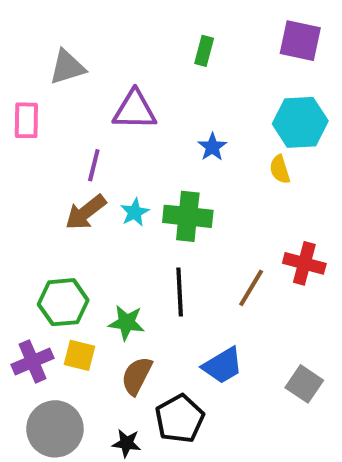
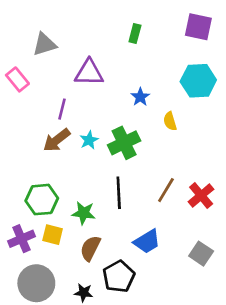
pink rectangle: (26, 120) -> (17, 79), turned -40
yellow semicircle: (280, 169) -> (170, 121), moved
green cross: (188, 216) -> (124, 143), turned -32
red cross: (304, 263) -> (201, 195), moved, turned 35

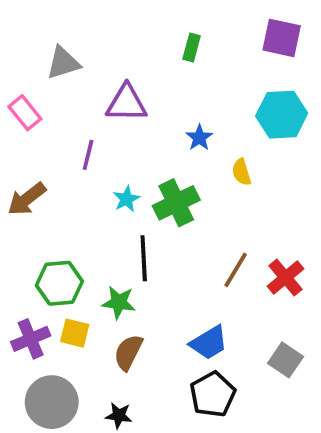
brown arrow: (57, 140) -> (27, 199), moved
black line: (119, 193) -> (144, 258), moved
black pentagon: (119, 276) -> (213, 394), moved

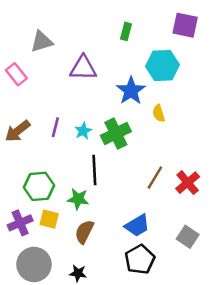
cyan hexagon: (282, 115) -> (162, 65), moved
blue star: (199, 138) -> (131, 91), size x1.6
purple line: (88, 155) -> (55, 127), moved

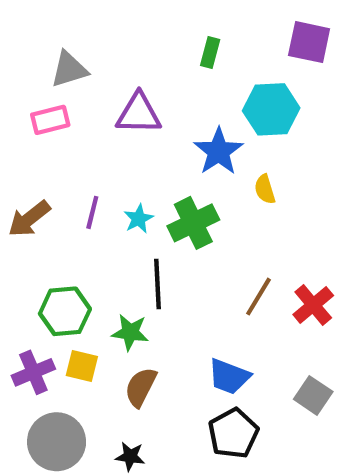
pink rectangle: (16, 74) -> (50, 120), moved, turned -65
blue trapezoid: (137, 225) -> (229, 377), turned 52

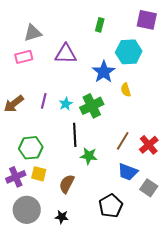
green star: (130, 332) -> (89, 156), moved
blue trapezoid: (229, 377) -> (128, 172), moved

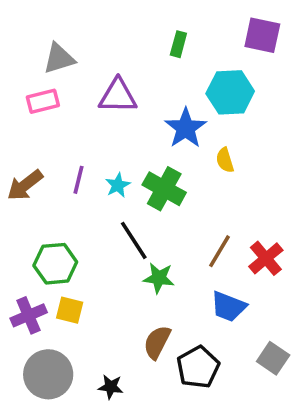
green cross: (92, 106) -> (164, 189), turned -35
black line: (75, 135) -> (134, 240), turned -30
brown semicircle: (67, 184) -> (157, 342), moved
gray square: (149, 188) -> (273, 358), moved

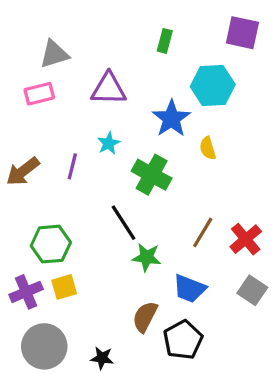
cyan star: (118, 185) -> (109, 143), moved
blue trapezoid: (228, 306) -> (190, 289), moved
yellow square: (70, 310) -> (64, 287), turned -30
gray square: (273, 358) -> (252, 290), moved

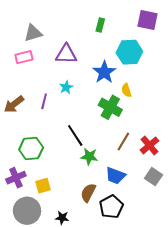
green cross: (152, 175) -> (110, 107), moved
yellow square: (64, 287) -> (43, 186), moved

